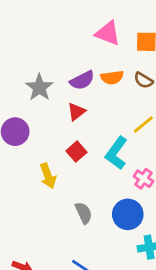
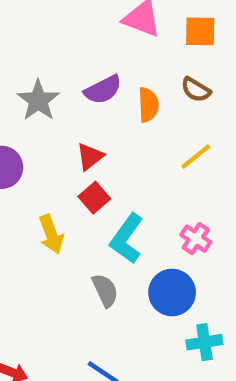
orange semicircle: (112, 77) -> (148, 105), moved, turned -85
red triangle: (76, 112) -> (90, 157), moved
cyan L-shape: (116, 153) -> (127, 239), moved

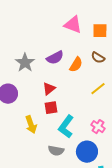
orange semicircle: (148, 105) -> (76, 65), turned 35
red square: (94, 198) -> (51, 108), turned 32
gray semicircle: (105, 290) -> (56, 151), turned 126

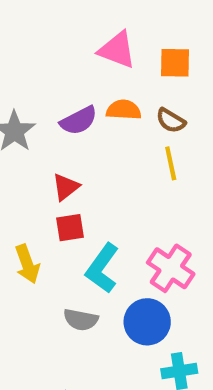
orange semicircle: (76, 65) -> (124, 110), moved, turned -119
yellow line: (98, 89) -> (171, 163), moved, turned -63
pink cross: (98, 127) -> (171, 268), size x1.5

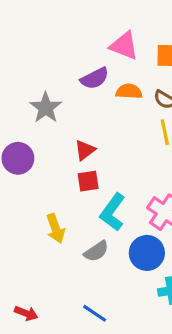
purple semicircle: (79, 121) -> (95, 78), moved
yellow arrow: (27, 264) -> (55, 228), moved
gray semicircle: (81, 320) -> (96, 251), turned -45

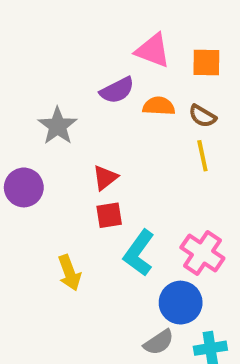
gray semicircle: (96, 251) -> (159, 342), moved

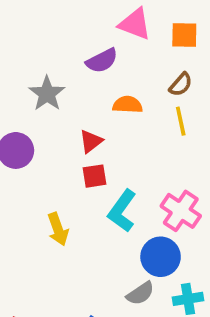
orange semicircle: (159, 106) -> (128, 105), moved
brown semicircle: (202, 116) -> (181, 84), turned -80

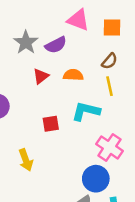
gray star: (47, 94) -> (26, 42), moved
red triangle: (91, 141) -> (41, 76), moved
cyan L-shape: (122, 211) -> (86, 111), moved, turned 68

